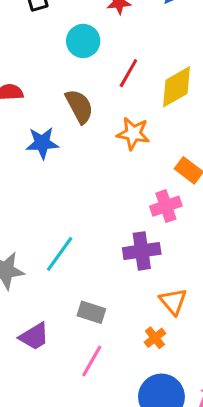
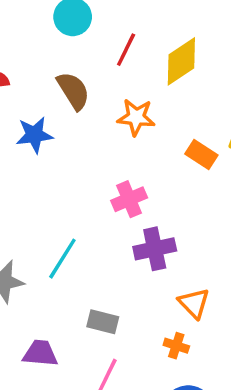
pink cross: (166, 206) -> (129, 199), moved
purple trapezoid: (34, 336) -> (40, 353), turned -140
orange cross: (155, 338) -> (176, 346), turned -30

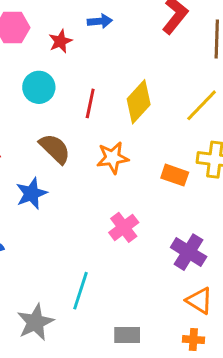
purple cross: (155, 249) -> (189, 252), moved, turned -32

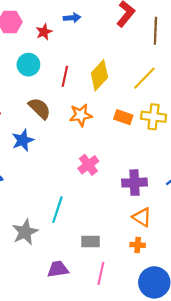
orange rectangle: (175, 175) -> (123, 117), moved
purple cross: (189, 252) -> (134, 183), turned -35

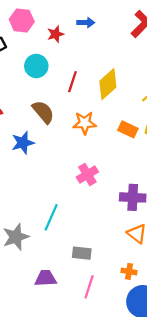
orange cross: (138, 245) -> (129, 271), moved

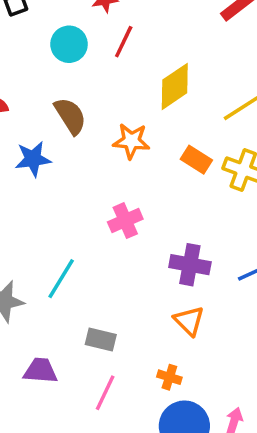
red line: (72, 82) -> (124, 42), moved

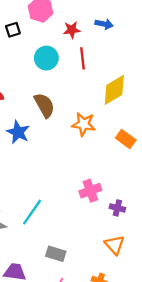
red line: (124, 42) -> (82, 58), turned -35
blue star: (33, 159) -> (18, 132), turned 30
pink cross: (125, 221) -> (90, 191), moved
purple cross: (190, 265) -> (117, 208), size x0.6

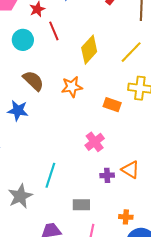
orange rectangle: (126, 139) -> (112, 105), moved
purple cross: (117, 208) -> (107, 175), moved
orange triangle: (115, 245) -> (130, 170), moved

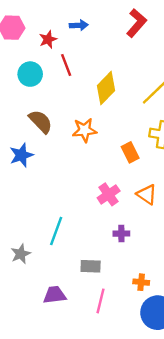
orange rectangle: (112, 105) -> (130, 152), turned 42
blue star: (18, 111) -> (21, 155), turned -30
orange triangle: (130, 170) -> (147, 194), moved
gray star: (20, 196) -> (21, 254), size x0.7

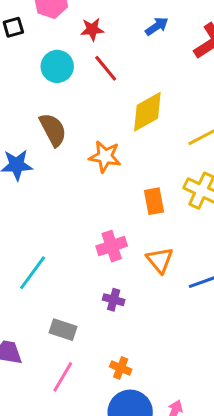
blue arrow: (79, 25) -> (157, 26), moved, turned -48
red line: (66, 65) -> (106, 68), turned -35

